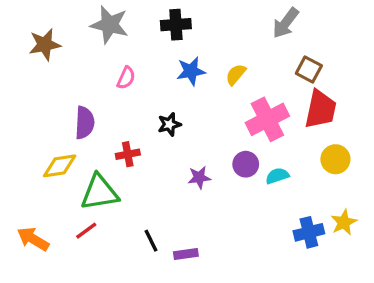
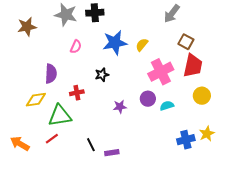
black cross: (176, 25) -> (95, 13), moved
blue star: (191, 71) -> (115, 43), size x1.4

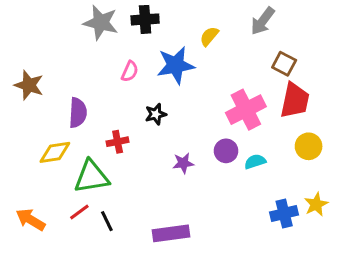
brown star: (27, 27) -> (29, 85), moved, turned 30
yellow semicircle: (142, 45) -> (209, 36), moved
pink semicircle: (76, 47) -> (130, 71), moved
black line: (91, 145) -> (107, 221), moved
purple rectangle: (112, 153) -> (171, 233), size x1.6

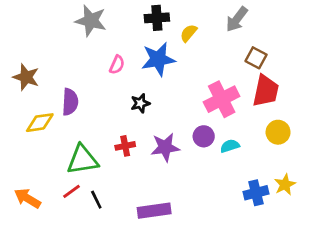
black cross: (145, 19) -> (157, 18), moved
red cross: (118, 142) -> (125, 146), moved
yellow diamond: (55, 152) -> (40, 123), moved
purple star: (183, 163) -> (165, 147), size x1.5

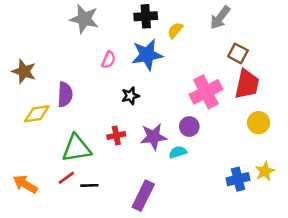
cyan semicircle: (230, 146) -> (178, 152), moved
black line: (96, 200) -> (89, 185), turned -66
purple rectangle: (154, 211) -> (143, 196), turned -56

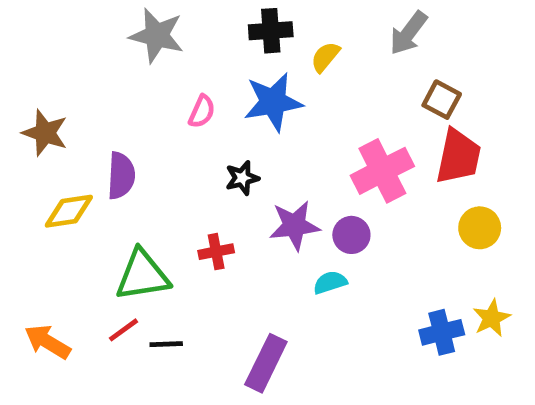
purple star: (153, 137) -> (294, 225), moved

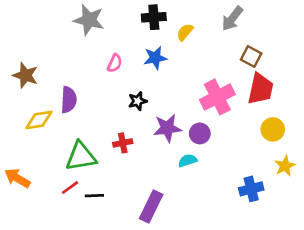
blue star: (273, 102) -> (155, 58), size x0.7
yellow star: (492, 318) -> (285, 166), moved
orange arrow: (47, 342) -> (17, 178), moved

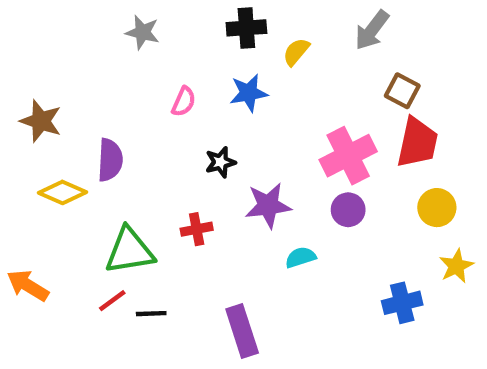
gray star: (89, 20) -> (143, 32), size x0.7
yellow diamond: (39, 120) -> (62, 192), turned 32
purple circle: (200, 133) -> (348, 210), moved
purple rectangle: (151, 206) -> (242, 331), turned -44

